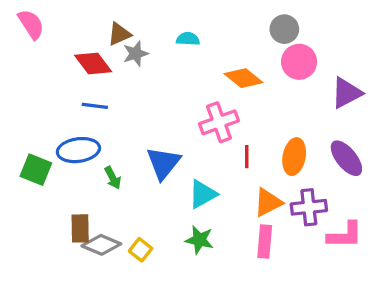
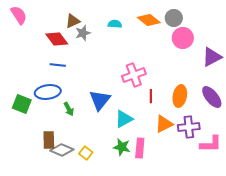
orange diamond: (243, 78) -> (149, 20), moved
pink rectangle: (265, 242) -> (140, 148), moved

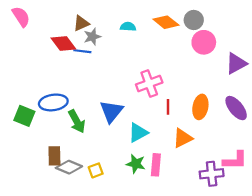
blue line: (58, 65) -> (82, 51), moved
green arrow: (69, 109) -> (77, 121), size x1.5
purple cross: (189, 127) -> (212, 174), moved
yellow square: (86, 153) -> (96, 170), turned 32

